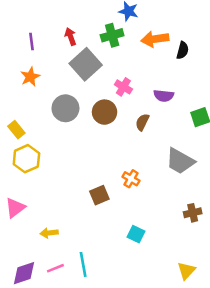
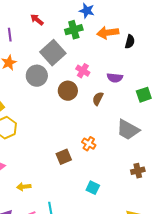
red arrow: (71, 37) -> (37, 20), moved, turned -32
gray circle: (65, 108) -> (37, 76), moved

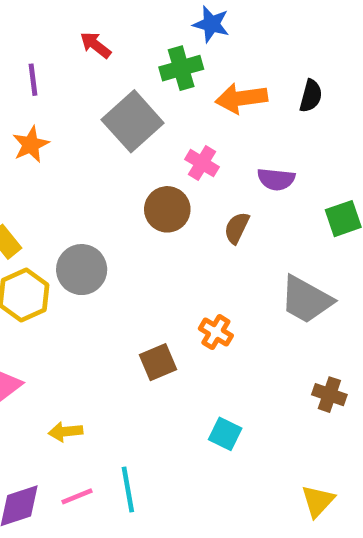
orange arrow: (108, 33) -> (241, 98), moved
gray circle: (37, 76) -> (82, 270), moved
brown cross: (138, 171) -> (329, 395), turned 32

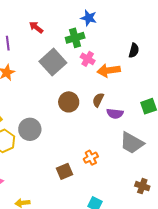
orange arrow: (241, 98) -> (109, 70), moved
pink cross: (202, 163) -> (88, 59), moved
purple semicircle: (276, 179) -> (115, 114), moved
brown semicircle: (237, 228) -> (98, 100), moved
orange cross: (216, 332) -> (91, 158), turned 32

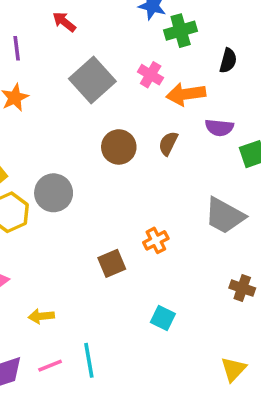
green cross: (75, 38) -> (181, 31), moved
purple semicircle: (115, 114) -> (219, 128), moved

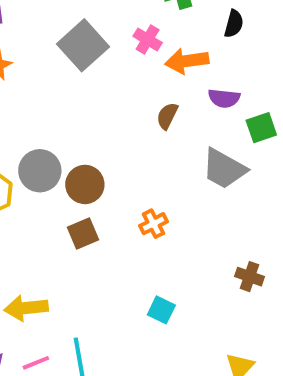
brown circle: (119, 147) -> (85, 184), moved
gray trapezoid: (225, 216) -> (224, 169), moved
brown square: (112, 263) -> (83, 233), moved
yellow arrow: (41, 316) -> (26, 308), size x1.5

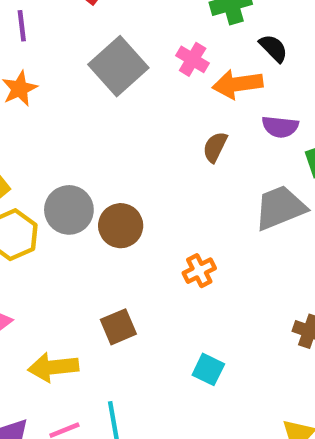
black semicircle: (234, 24) -> (273, 48), moved, turned -60
gray trapezoid: (224, 169) -> (280, 208), turned 129
brown square: (83, 233) -> (118, 327), moved

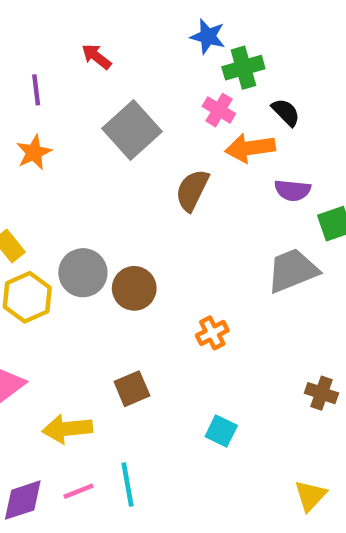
pink cross: (193, 59) -> (219, 110), moved
brown semicircle: (215, 147) -> (192, 190), moved, size x1.4

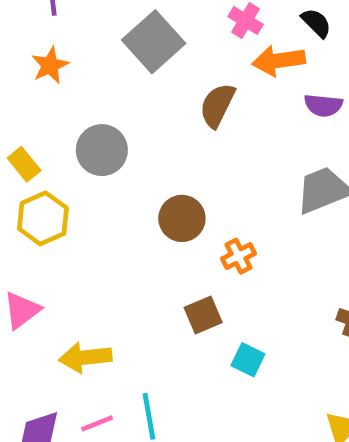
gray circle: (83, 273) -> (102, 150), moved
brown circle: (134, 288) -> (182, 218), moved
brown square: (132, 389) -> (203, 315), moved

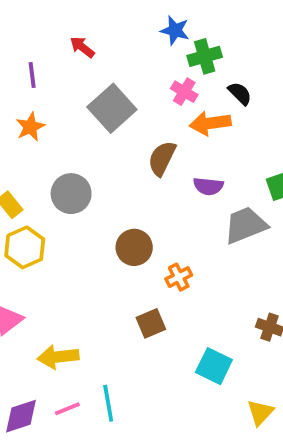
purple semicircle: (323, 105) -> (208, 186), moved
cyan square: (248, 360) -> (214, 366), moved, size x1.4

